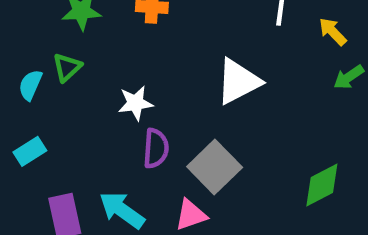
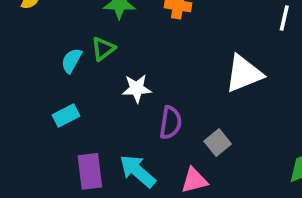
white star: (135, 103) -> (137, 88), moved
gray square: (215, 167) -> (218, 143), size x0.6

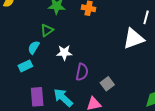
cyan semicircle: (71, 61) -> (34, 47), moved
white triangle: (244, 74) -> (134, 39), moved

